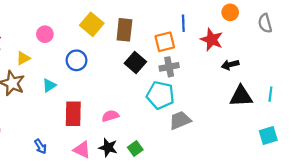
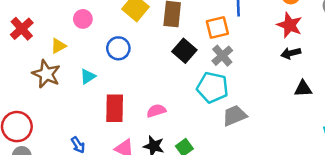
red star: (212, 40) -> (290, 25), moved
gray cross: (169, 67) -> (222, 56), turned -30
black triangle: (241, 96) -> (303, 89), size x0.7

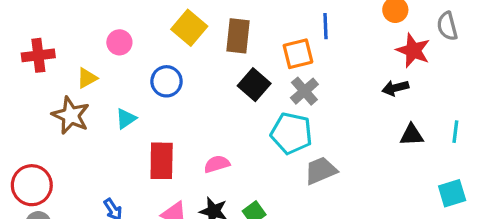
red star: (290, 25) -> (413, 50), moved
red cross: (22, 29) -> (38, 55), turned 35

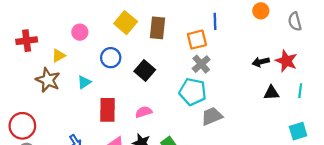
red star: (413, 50) -> (286, 61), moved
black square: (254, 85) -> (145, 70), moved

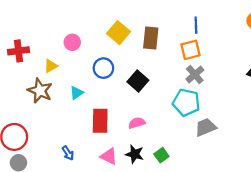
blue line: (215, 21) -> (196, 25), moved

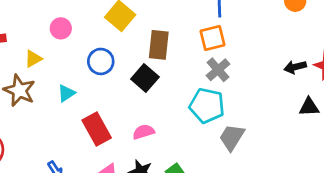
brown rectangle: (151, 38) -> (159, 45), moved
red rectangle: (100, 121) -> (97, 129), turned -30
gray trapezoid: (206, 127) -> (232, 137), turned -35

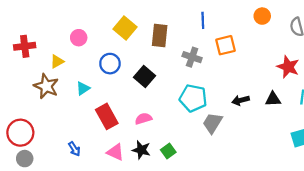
orange square: (212, 38) -> (225, 45), moved
brown rectangle: (159, 45) -> (160, 35), moved
black arrow: (295, 67) -> (241, 100), moved
gray cross: (218, 70) -> (192, 57), moved, turned -30

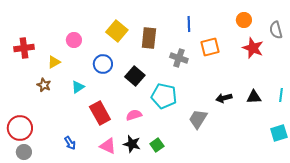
red star: (288, 67) -> (253, 48), moved
brown star: (46, 86) -> (44, 85), size x0.6
cyan pentagon: (193, 98) -> (164, 96), moved

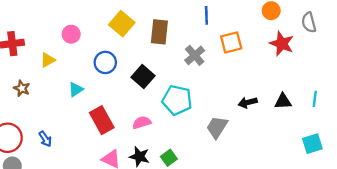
gray cross: (179, 58) -> (195, 55), turned 30
brown star: (44, 85) -> (22, 88), moved
blue arrow: (70, 143) -> (45, 139), moved

